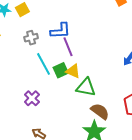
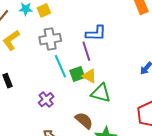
blue L-shape: (60, 31) -> (96, 33), moved
gray cross: (31, 38) -> (50, 39), size x1.5
brown semicircle: (100, 111) -> (84, 121), moved

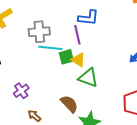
gray cross: (50, 39) -> (39, 32), moved
cyan line: (60, 66) -> (50, 48), turned -65
purple cross: (46, 100) -> (21, 91), moved

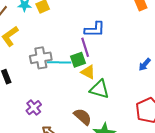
gray cross: (39, 32) -> (41, 58), moved
green square: (66, 57) -> (78, 60), moved

